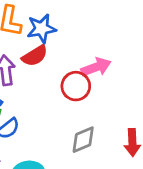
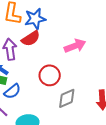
red circle: (76, 86) -> (50, 75), moved

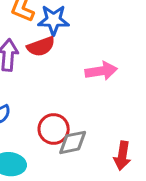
red circle: (50, 75) -> (54, 129), moved

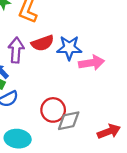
blue star: (54, 20) -> (69, 48), moved
red arrow: (122, 156) -> (109, 131), turned -120

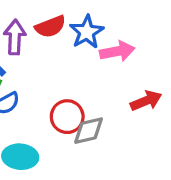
blue star: (69, 48) -> (87, 32), turned -30
red arrow: (109, 131) -> (146, 101), moved

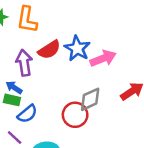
gray diamond: (89, 131) -> (90, 99), moved

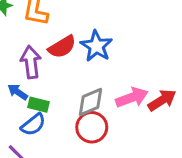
pink arrow: (103, 58) -> (132, 97), moved
gray diamond: (90, 99) -> (90, 102), moved
green rectangle: (12, 100) -> (39, 105), moved

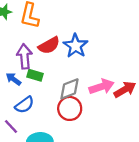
green rectangle: (39, 105) -> (35, 75), moved

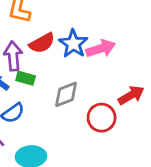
pink arrow: (102, 87) -> (101, 49), moved
red circle: (70, 108) -> (102, 118), moved

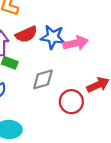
blue star: (73, 44) -> (53, 37), turned -30

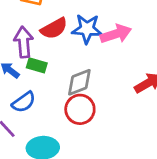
red circle: (71, 102) -> (80, 109), moved

